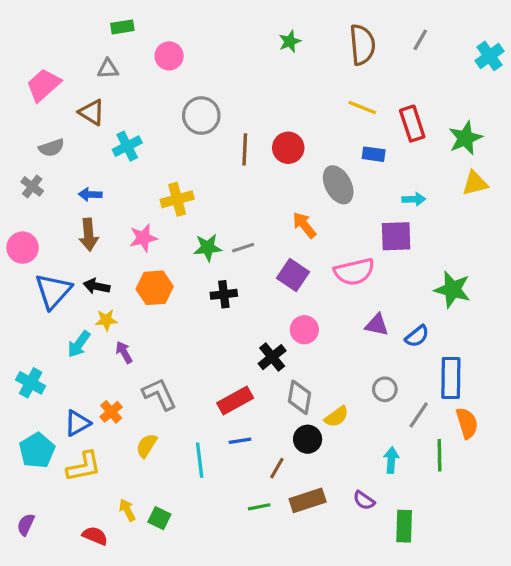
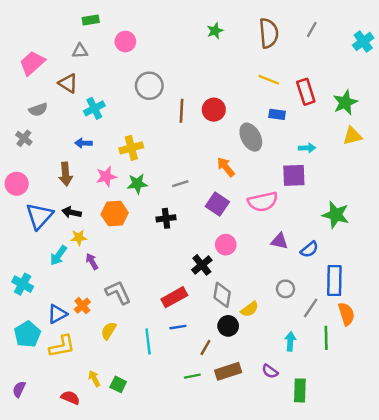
blue arrow: (90, 194) -> (84, 143), moved
green star: (208, 248) -> (137, 184), moved

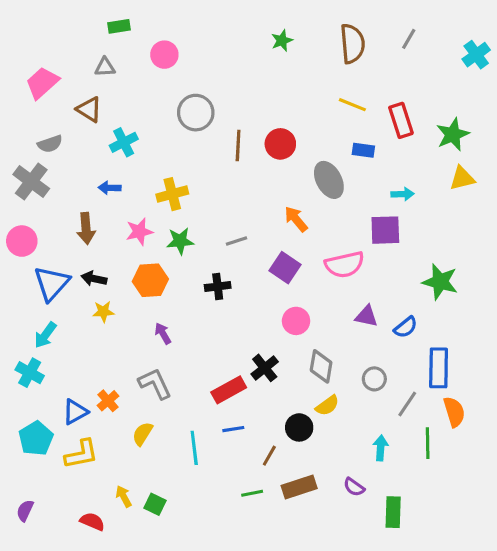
gray cross: (24, 138) -> (31, 181), size x1.6
cyan arrow: (58, 255) -> (45, 335), moved
purple arrow: (92, 261) -> (163, 333), moved
black cross: (202, 265) -> (265, 368), moved
gray diamond: (222, 295) -> (321, 366), moved

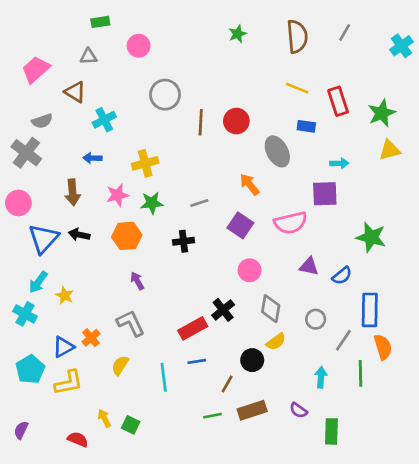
yellow star: (103, 312) -> (65, 295), moved, turned 30

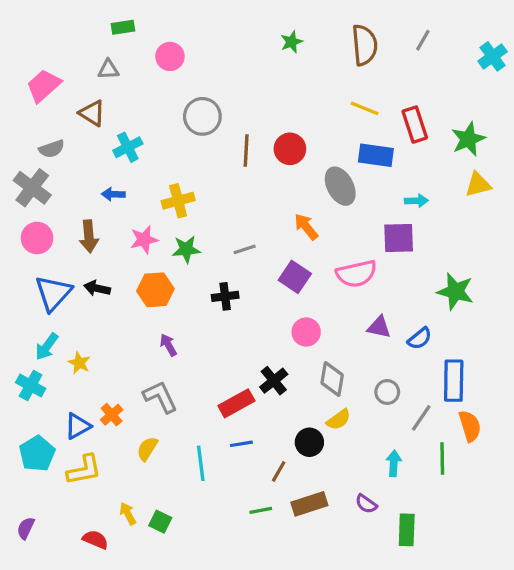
blue rectangle: (306, 126) -> (376, 155), size x1.5
pink circle: (18, 203) -> (37, 238), moved

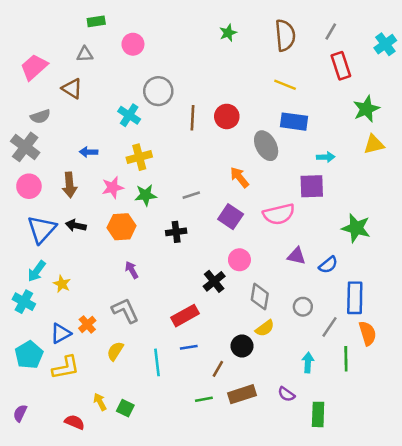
red rectangle: (415, 125) -> (341, 66), moved
cyan cross: (128, 147) -> (129, 115), moved, turned -30
black cross: (274, 381) -> (214, 281), moved

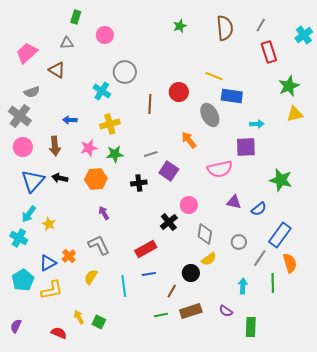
green rectangle: (96, 21) -> (76, 17), turned -64
yellow line: (285, 85) -> (214, 76), moved
brown line: (193, 118) -> (150, 104), moved
purple square: (231, 217) -> (169, 171), moved
blue rectangle: (355, 298) -> (280, 235), turned 35

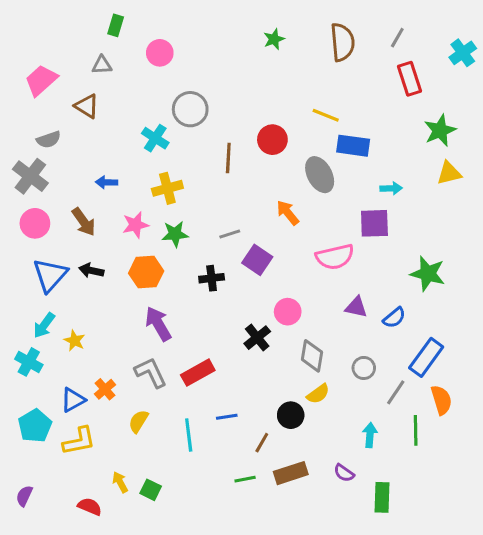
brown arrow: (55, 146) -> (84, 222), turned -30
purple arrow: (104, 213) -> (158, 324), size x1.6
red rectangle: (146, 249) -> (198, 373), moved

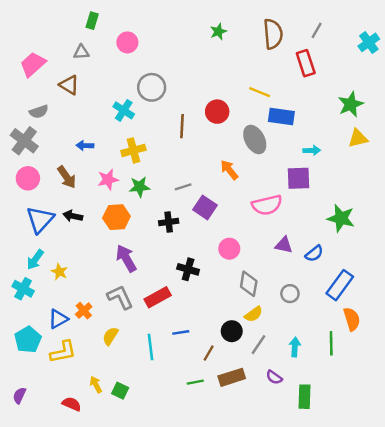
red rectangle: (409, 79) -> (306, 63), moved
black cross: (257, 338) -> (188, 269), moved, turned -35
gray line: (396, 392) -> (258, 345), moved

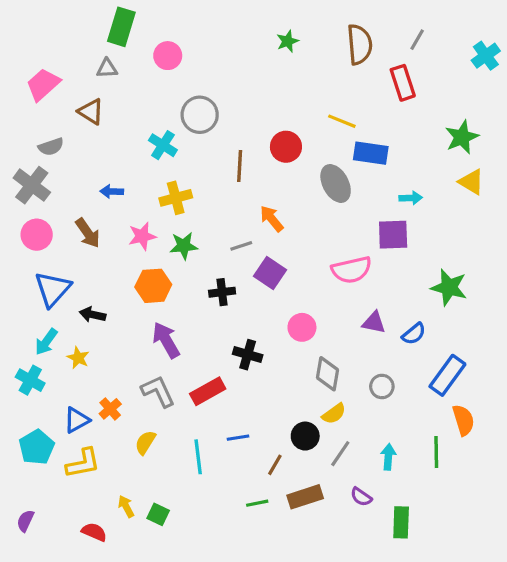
green rectangle: (92, 21) -> (121, 27), size x1.6
yellow triangle: (358, 138) -> (471, 182), turned 45
orange arrow: (229, 170) -> (272, 219), moved
black arrow: (73, 216) -> (93, 315), moved

